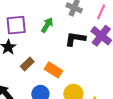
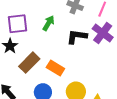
brown rectangle: (27, 64) -> (29, 63), size x1.5

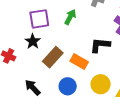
black L-shape: (77, 37) -> (100, 45), moved

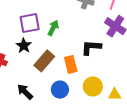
green arrow: (70, 17) -> (53, 28), moved
orange rectangle: (79, 62) -> (71, 64), turned 48

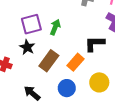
orange rectangle: (71, 64) -> (75, 62), turned 60

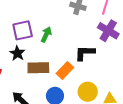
brown rectangle: (49, 61) -> (38, 68), turned 50

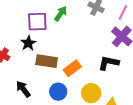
green arrow: (46, 34) -> (61, 14), moved
black L-shape: (85, 53) -> (109, 63), moved

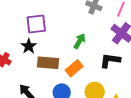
green arrow: (61, 14) -> (80, 41), moved

